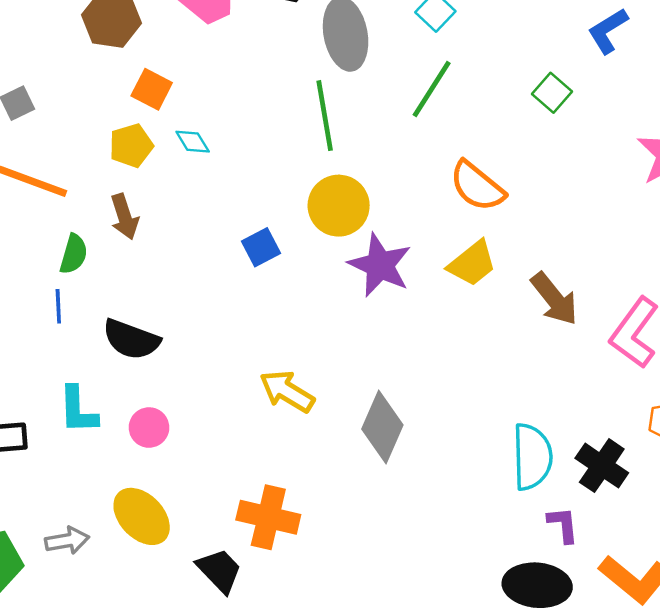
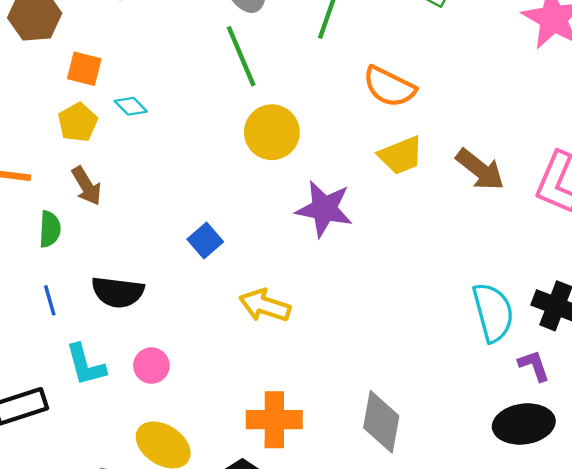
blue square: (261, 247) -> (205, 241), moved
yellow trapezoid: (472, 263) -> (401, 155), turned 30
purple star: (380, 265) -> (324, 209), moved
blue line: (58, 306) -> (50, 300), moved
gray diamond: (382, 427) -> (381, 422), moved

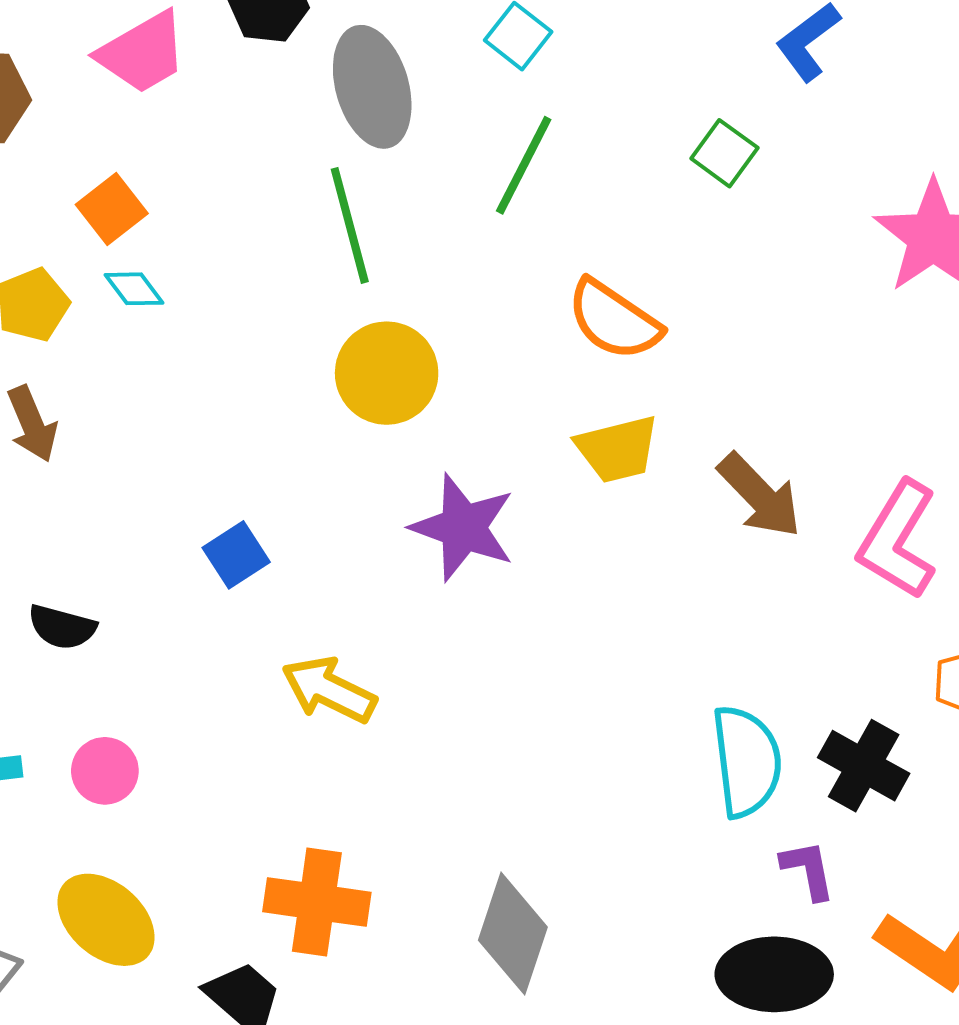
orange square: (84, 69) -> (112, 209), moved, turned 30
black semicircle: (118, 292) -> (62, 627), size x0.7

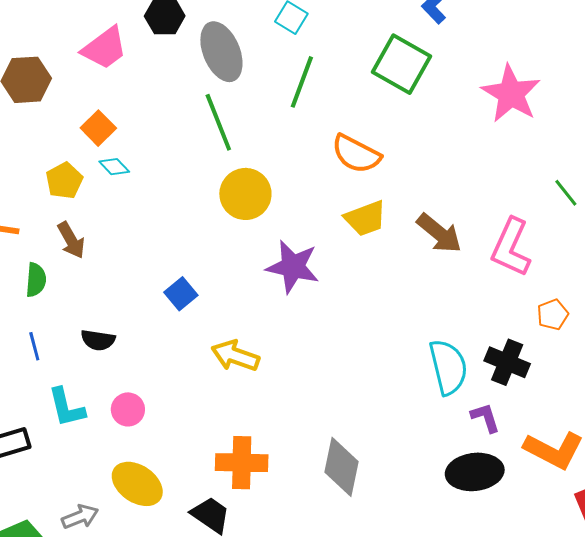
green square: (724, 153) -> (402, 64), size x1.8

